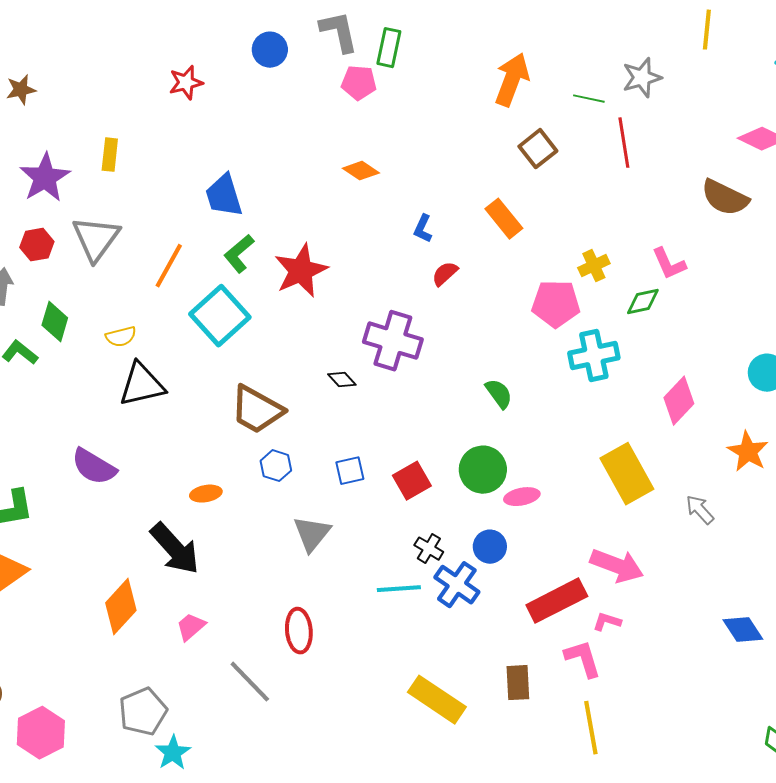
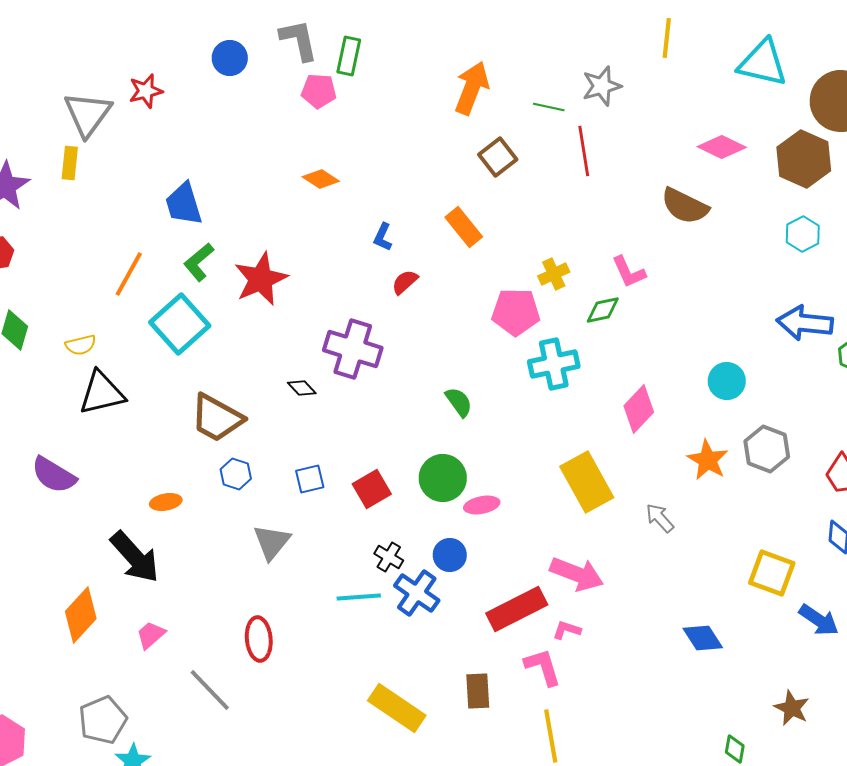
gray triangle: (96, 239) -> (88, 114), moved

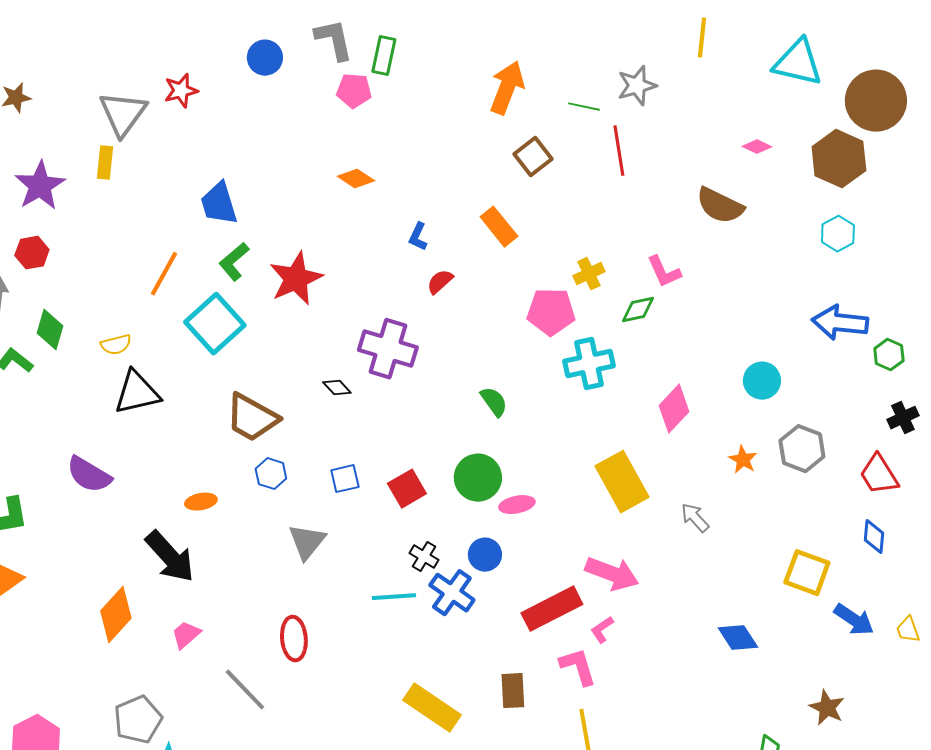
pink diamond: (722, 147) -> (757, 147), size x0.6
orange star: (708, 460) -> (743, 460), size x0.7
pink L-shape: (567, 630) -> (602, 630), turned -52

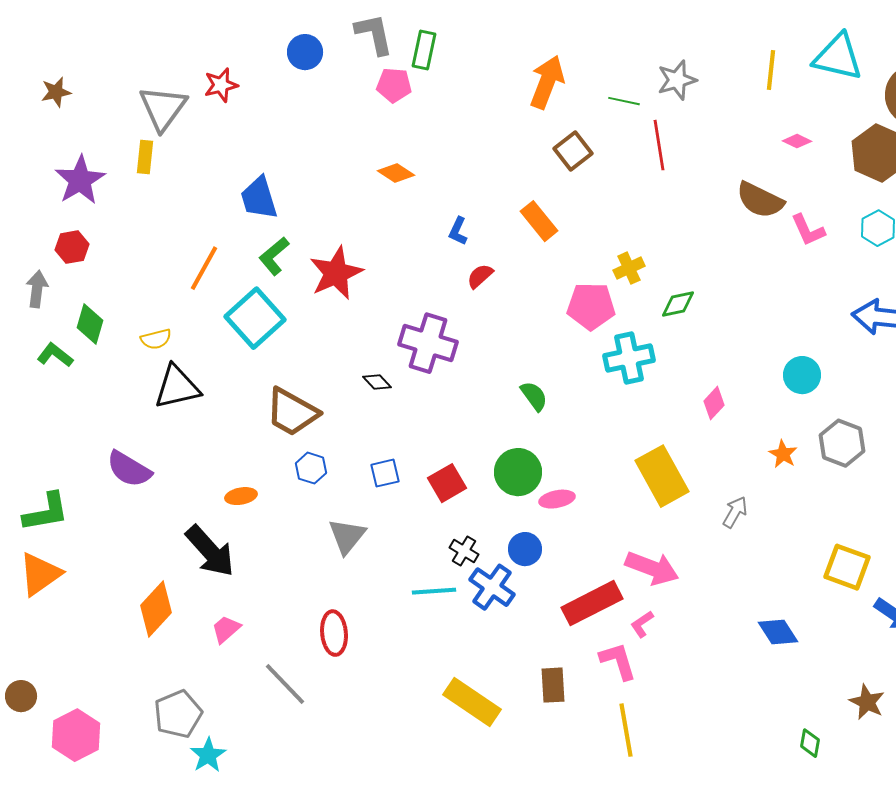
yellow line: (702, 38) -> (771, 70), moved
pink L-shape: (664, 272) -> (808, 230), moved
pink diamond: (674, 409) -> (714, 403), size x0.7
gray arrow: (695, 518) -> (735, 512), turned 72

